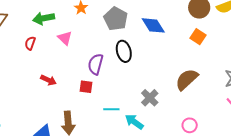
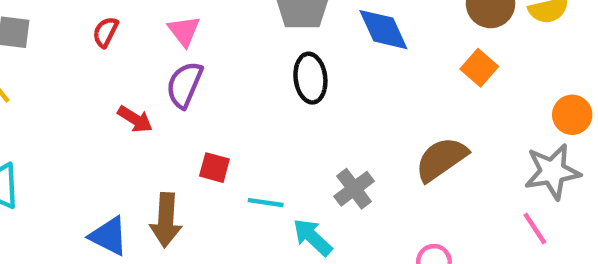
purple semicircle: (96, 64) -> (185, 85), moved
red square: (86, 87) -> (214, 168), moved

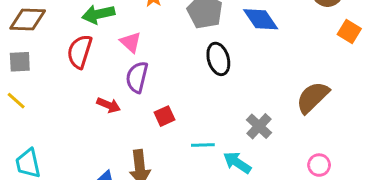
red semicircle: (105, 32) -> (80, 52), size x1.6
orange square: (479, 68) -> (349, 32), moved
red square: (214, 168) -> (164, 116), moved, turned -30

